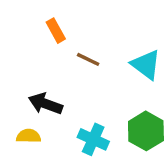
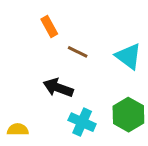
black arrow: (46, 104) -> (58, 88), moved
yellow semicircle: (29, 136) -> (18, 130), moved

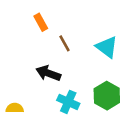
brown line: (78, 52) -> (64, 43), turned 35

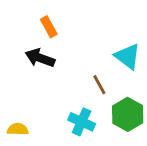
brown line: (64, 43) -> (99, 85), moved
black arrow: (48, 73) -> (40, 58), moved

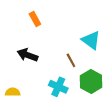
black arrow: (40, 58) -> (28, 55), moved

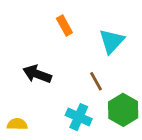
orange rectangle: (35, 19) -> (64, 25), moved
cyan triangle: (91, 40) -> (112, 41), moved, turned 36

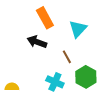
orange rectangle: (64, 25) -> (45, 18), size x1.5
black arrow: (37, 74) -> (37, 42), moved

